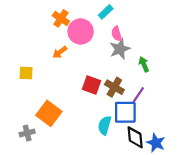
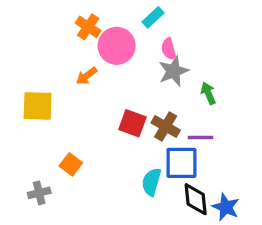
yellow square: (26, 73) -> (38, 106), size x1.5
purple line: (138, 95) -> (200, 138), turned 56
orange square: (49, 113) -> (71, 164), size x0.6

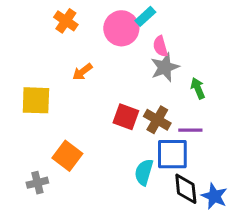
orange cross: (88, 27) -> (66, 21), moved
pink circle: (117, 46) -> (121, 28), moved
orange square: (71, 164) -> (67, 156), size x1.4

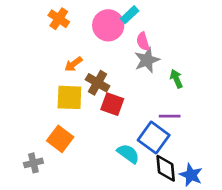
yellow square: (36, 100) -> (69, 97), moved
brown cross: (157, 120) -> (98, 83), moved
blue square: (172, 154) -> (154, 138), turned 36
cyan semicircle: (144, 172) -> (128, 154), turned 110

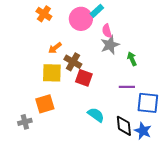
blue square: (154, 138) -> (148, 103), moved, turned -30
orange square: (60, 139) -> (45, 104), turned 36

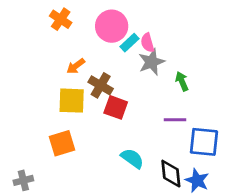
cyan rectangle: (97, 11) -> (130, 43), moved
gray cross: (25, 122) -> (23, 180), moved

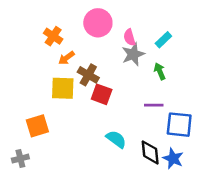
orange cross: (61, 19) -> (53, 36), moved
cyan rectangle: (130, 43) -> (163, 40), moved
orange square: (62, 143) -> (37, 126), moved

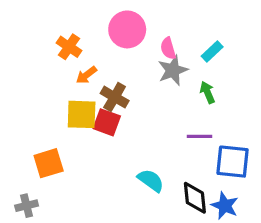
red square: (102, 94) -> (107, 122), moved

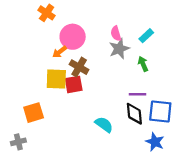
pink circle: (127, 29) -> (73, 37), moved
orange cross: (69, 47) -> (47, 13), moved
red square: (107, 122) -> (74, 84), turned -30
black diamond: (195, 198) -> (134, 114), moved

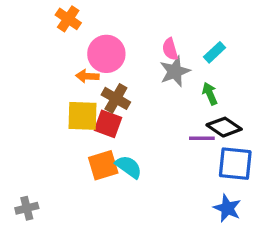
orange arrow: (60, 52) -> (87, 76), turned 40
red square: (74, 84) -> (108, 124), turned 30
orange square: (34, 113) -> (103, 165), moved
black diamond: (134, 114) -> (224, 127), moved, turned -50
cyan semicircle: (104, 125) -> (129, 167), moved

